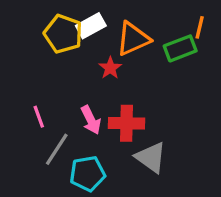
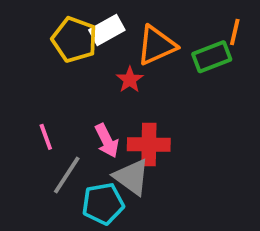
gray triangle: (151, 157) -> (132, 177), moved

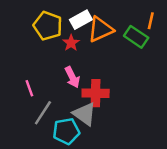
white rectangle: (107, 30) -> (81, 20), moved
green rectangle: (212, 57) -> (136, 37), turned 55
red star: (130, 80) -> (71, 43), moved
pink arrow: (107, 141) -> (72, 77), moved

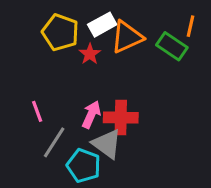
pink arrow: (72, 77) -> (91, 114), moved, turned -130
cyan pentagon: (66, 131) -> (84, 166), turned 30

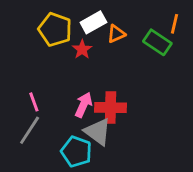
orange triangle: (127, 37) -> (116, 34), size x0.6
gray line: (54, 142) -> (30, 130), moved

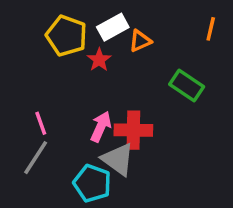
green rectangle: (157, 42) -> (187, 85), moved

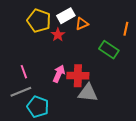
orange line: (211, 29) -> (126, 29), moved
gray line: (36, 158) -> (21, 92), turned 35
gray triangle: (118, 159) -> (88, 93), moved, turned -30
cyan pentagon: (92, 183) -> (38, 107), moved

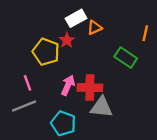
yellow pentagon: (39, 21) -> (46, 52), moved
cyan pentagon: (38, 107) -> (63, 123), moved

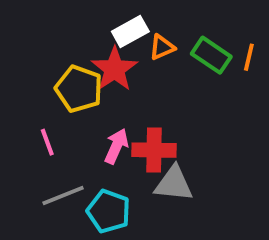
red star: (67, 40) -> (114, 69), size x1.6
green rectangle: (126, 58) -> (211, 55), moved
gray line: (24, 106) -> (63, 195), moved

